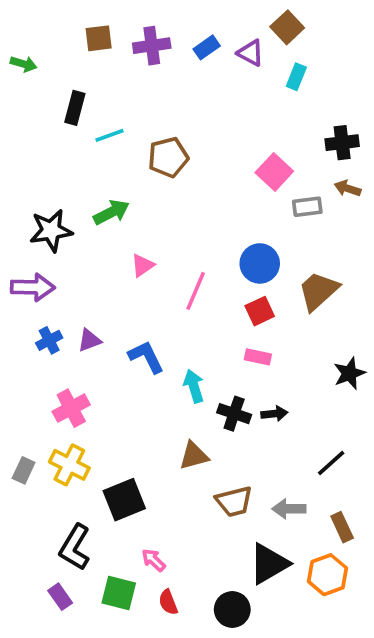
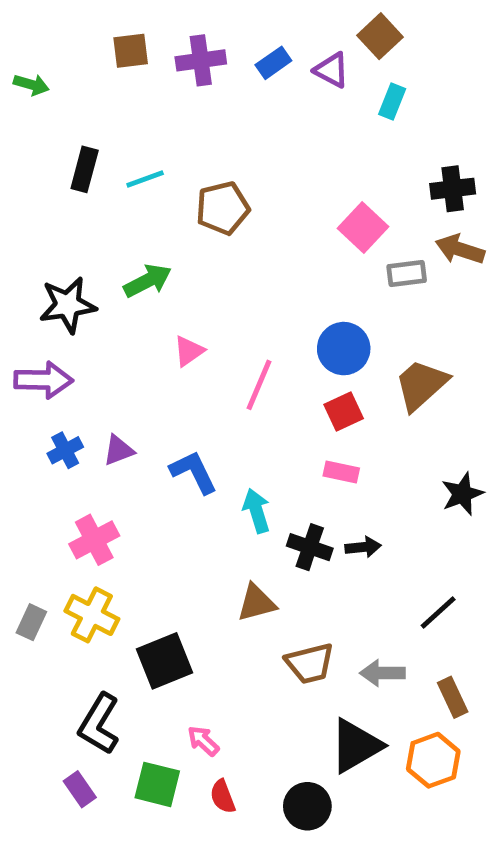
black rectangle: (75, 108) -> (85, 169), moved
brown arrow: (348, 188) -> (460, 249), size x1.4

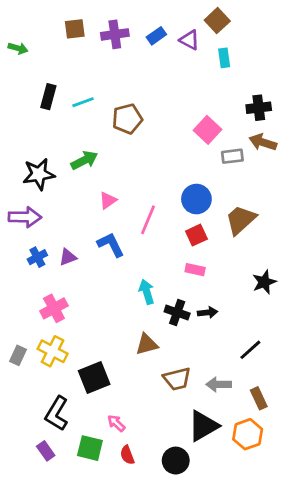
cyan rectangle: (392, 102) -> (224, 58), turned -30
blue L-shape: (194, 472) -> (111, 245), moved

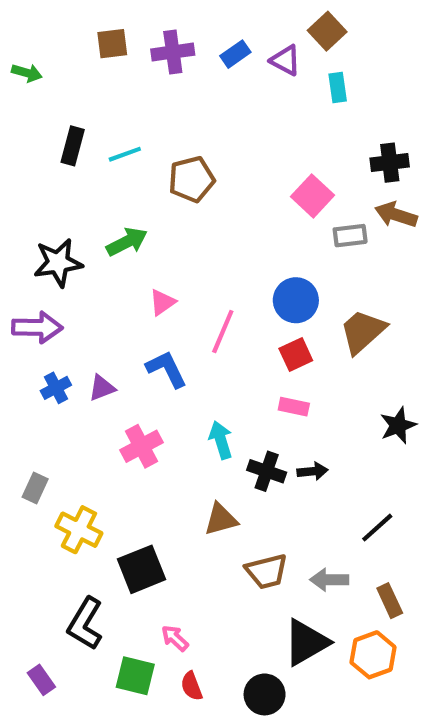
pink cross: (54, 308) -> (141, 446), moved
gray rectangle: (18, 355) -> (35, 488), moved
purple rectangle: (46, 451) -> (41, 680), moved

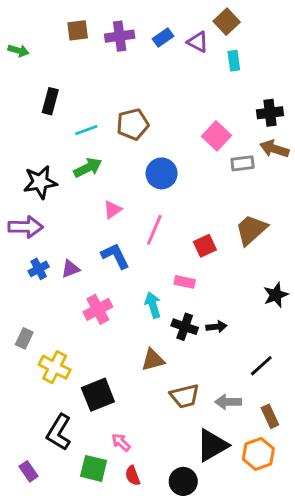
cyan line: (125, 154) -> (86, 130), moved
blue circle: (296, 300) -> (162, 173), moved
pink rectangle: (294, 407) -> (185, 282), moved

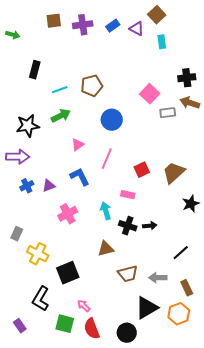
brown trapezoid: (251, 230) -> (174, 173), moved
red semicircle: (133, 476) -> (92, 329), size x1.5

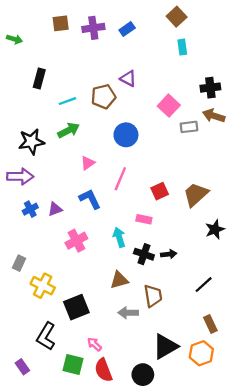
purple triangle: (137, 29) -> (128, 79), moved
brown trapezoid: (128, 274) -> (153, 296), moved, turned -85
gray arrow: (158, 278) -> (128, 313), moved

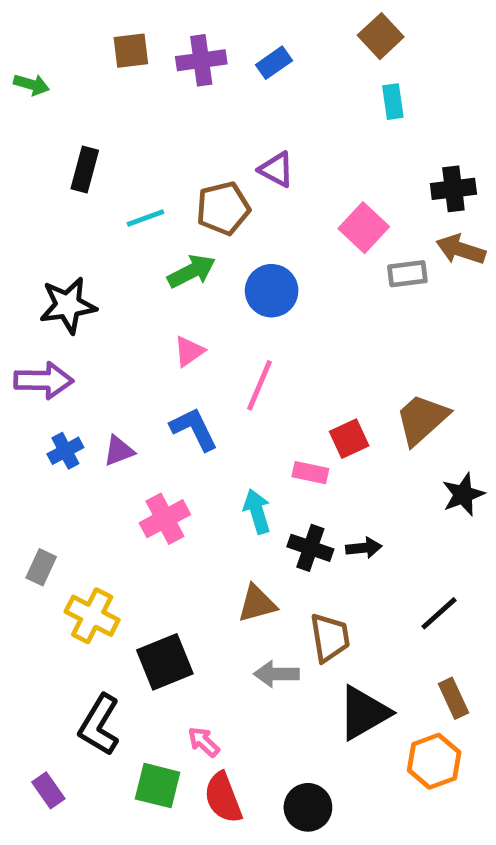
green arrow: (69, 130) -> (192, 271), moved
red square: (160, 191) -> (349, 439), moved
black triangle: (165, 346) -> (364, 713), moved

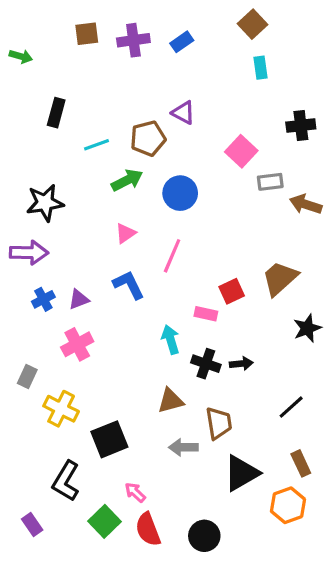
brown arrow: (461, 249) -> (306, 204), moved
pink cross: (165, 519) -> (77, 344), moved
green square: (158, 786) -> (105, 521), turned 32

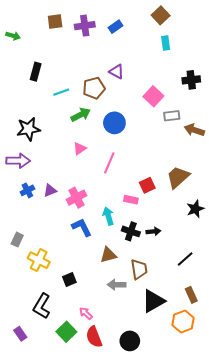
blue L-shape: (129, 285) -> (82, 227), moved
pink cross: (77, 344) -> (77, 198), moved
black square: (109, 439) -> (69, 280), size x0.6

